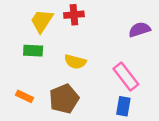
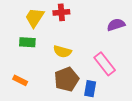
brown pentagon: (64, 99) -> (67, 79), moved
blue rectangle: (123, 106) -> (90, 89), moved

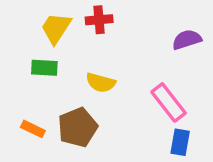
brown pentagon: (67, 79) -> (78, 127), moved
blue rectangle: (90, 89) -> (180, 142), moved

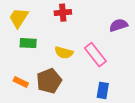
yellow trapezoid: (56, 28) -> (19, 18), moved
pink rectangle: (169, 102) -> (95, 55), moved
blue rectangle: (180, 142) -> (103, 90), moved

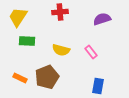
purple semicircle: (119, 25) -> (102, 19), moved
pink rectangle: (95, 55) -> (91, 52), size x0.6

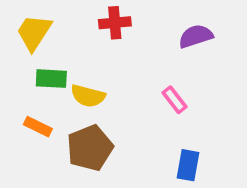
yellow semicircle: (61, 50) -> (88, 96), moved
orange rectangle: (20, 78) -> (38, 127), moved

